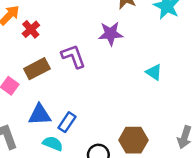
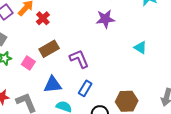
purple L-shape: (73, 56) -> (79, 59), moved
blue rectangle: (67, 122) -> (85, 88), moved

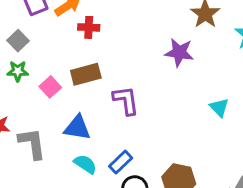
red cross: (43, 18) -> (89, 27), turned 32
blue rectangle: (85, 88) -> (121, 162), moved

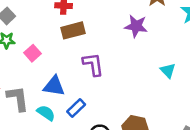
brown rectangle: (86, 74) -> (73, 30), moved
blue rectangle: (121, 162) -> (76, 108), moved
cyan semicircle: (85, 164) -> (46, 113), moved

